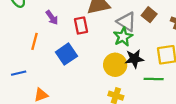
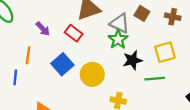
red rectangle: (81, 26) -> (74, 33), turned -35
yellow circle: (115, 65) -> (92, 74), moved
blue line: (19, 73) -> (15, 77), moved, turned -64

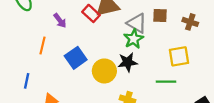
brown square: (142, 13) -> (160, 16), turned -35
red rectangle: (74, 33) -> (91, 13), moved
black star: (132, 60) -> (128, 62), moved
blue line: (15, 77) -> (27, 81), moved

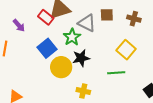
green star: (134, 39) -> (72, 37), moved
yellow square: (179, 56) -> (126, 50), turned -36
blue square: (76, 58) -> (47, 48), moved

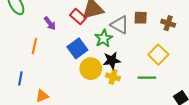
yellow cross: (83, 91) -> (113, 77), moved

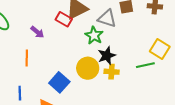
blue square: (77, 48) -> (59, 82), moved
yellow square: (158, 55) -> (160, 49), moved

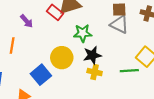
gray triangle: (107, 18) -> (119, 24), moved
green star: (94, 35) -> (83, 33), turned 30
yellow circle: (88, 68) -> (62, 58), moved

